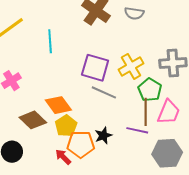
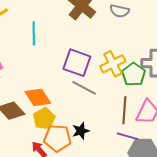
green pentagon: (150, 90) -> (134, 74), moved
purple line: (137, 130) -> (128, 136), moved

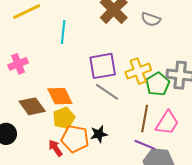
purple square: (77, 63) -> (103, 66), turned -36

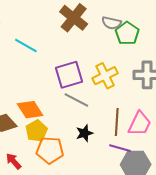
cyan line: (63, 32) -> (26, 45), turned -60
green pentagon: (158, 84) -> (127, 33), moved
black star: (99, 134) -> (84, 133), moved
red arrow: (55, 148) -> (14, 161), moved

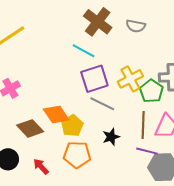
green pentagon: (127, 33) -> (151, 91), moved
cyan line: (26, 45) -> (84, 51), moved
yellow pentagon: (36, 131) -> (72, 126), moved

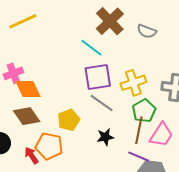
green pentagon: (151, 91) -> (144, 111), moved
orange diamond: (56, 115) -> (28, 89), moved
orange pentagon: (77, 155) -> (49, 146), moved

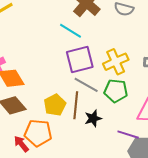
green pentagon: (144, 111) -> (116, 91), moved, turned -30
brown line: (139, 130) -> (76, 105), moved

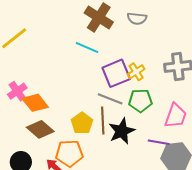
purple square: (80, 59) -> (116, 73), moved
yellow cross: (116, 62) -> (136, 72), size x0.7
black star: (93, 118) -> (122, 131), size x1.5

